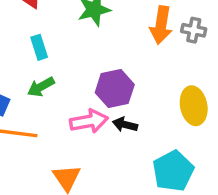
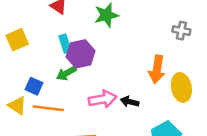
orange arrow: (161, 25) -> (157, 69), moved
purple hexagon: (115, 89) -> (81, 54), moved

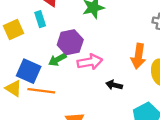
cyan rectangle: (65, 44) -> (40, 19), moved
blue square: (34, 86) -> (29, 71), size x1.5
pink arrow: (103, 99) -> (90, 62), moved

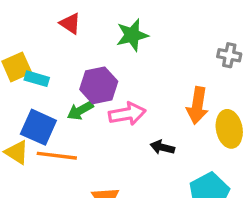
cyan rectangle: (40, 19) -> (37, 79), moved, turned -56

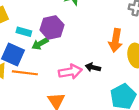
cyan rectangle: (37, 79) -> (24, 32), moved
pink arrow: (127, 114) -> (70, 72), moved

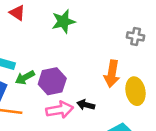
purple hexagon: (52, 27) -> (52, 81), moved

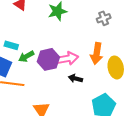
gray cross: (136, 36) -> (104, 18), moved, turned -32
pink arrow: (60, 110) -> (67, 58), moved

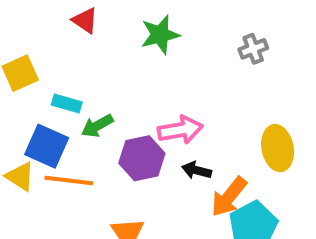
orange arrow: (97, 53) -> (229, 197), moved, turned 30
purple hexagon: (48, 59) -> (142, 158), moved

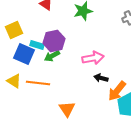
blue square: (47, 146) -> (24, 54), moved
purple hexagon: (142, 158) -> (54, 41), moved

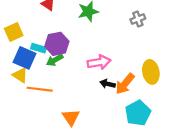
yellow triangle: (14, 81) -> (20, 75), moved
orange arrow: (117, 91) -> (125, 84), moved

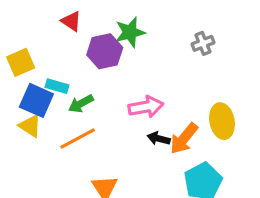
purple hexagon: (57, 44) -> (105, 51), moved
orange line: (40, 89) -> (78, 139), moved, turned -35

